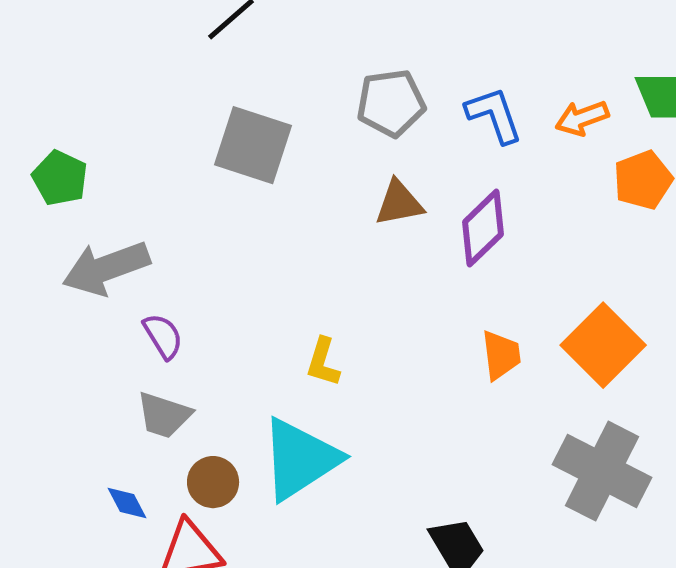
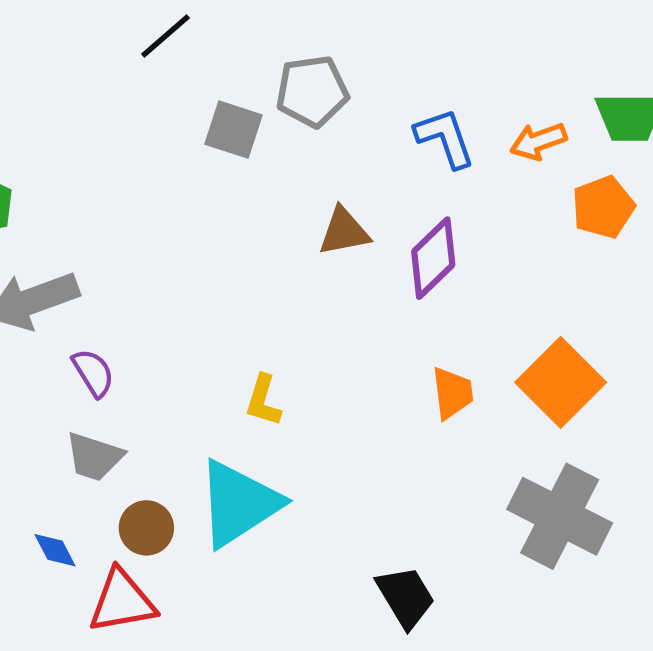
gray pentagon: (391, 103) -> (312, 91), moved
gray square: (253, 145) -> (233, 130), moved, size x0.7

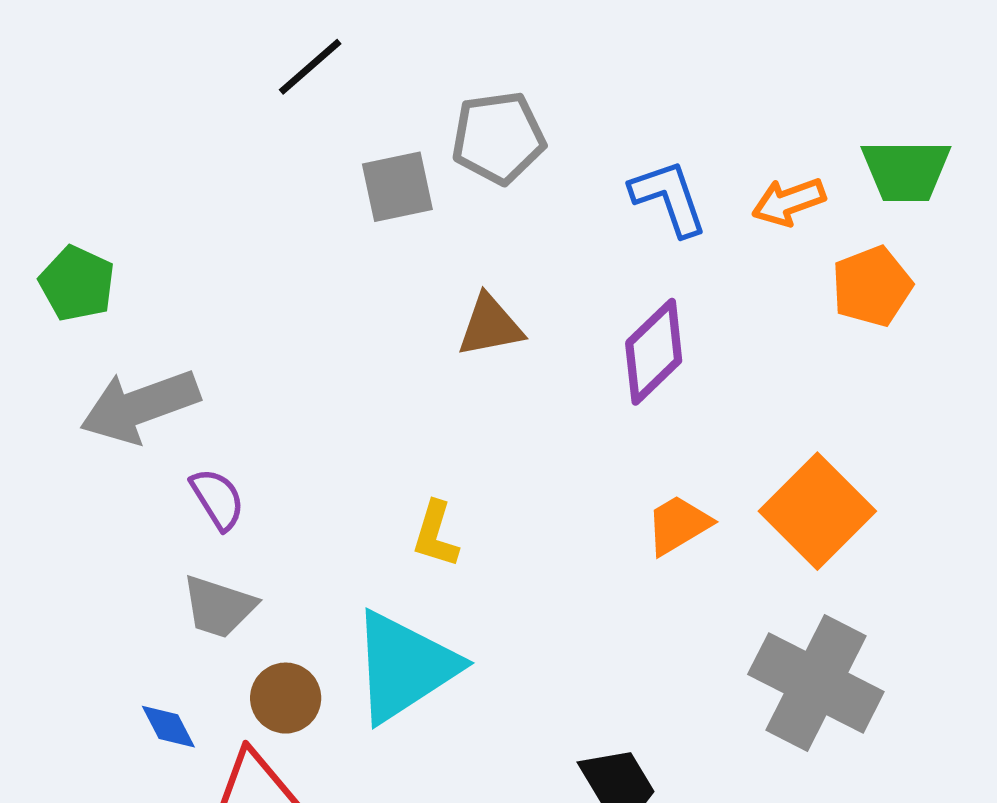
gray square: (233, 130) -> (397, 187), turned -30
brown triangle: (344, 232) -> (490, 326), moved
orange trapezoid: (452, 393) -> (678, 525), turned -114

